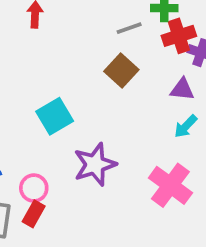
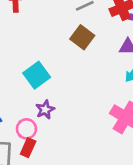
purple star: (95, 164) -> (45, 110), moved, size x0.6

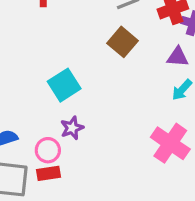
red rectangle: (28, 148) -> (49, 173), turned 54

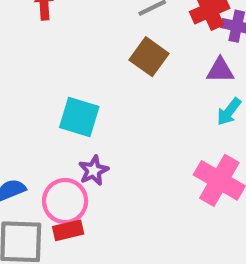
cyan square: (64, 85) -> (79, 117), turned -36
pink circle: (48, 150) -> (65, 201), size x1.4

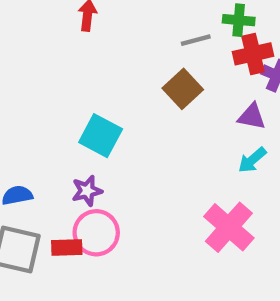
purple star: (93, 171) -> (87, 191), moved
pink circle: (65, 201) -> (96, 233), moved

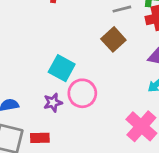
pink circle: (96, 233) -> (82, 93), moved

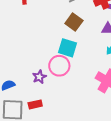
cyan square: (62, 68) -> (68, 48), moved

